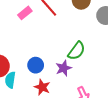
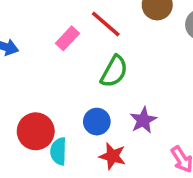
green semicircle: (77, 51) -> (114, 71), moved

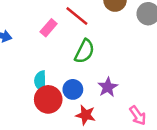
red circle: (36, 131) -> (48, 99), moved
cyan semicircle: (58, 151) -> (40, 81), moved

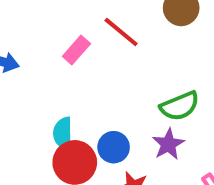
green semicircle: (84, 51) -> (180, 106), moved, turned 40

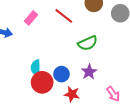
pink rectangle: (76, 50) -> (31, 18), moved
green semicircle: (180, 106) -> (88, 43), moved

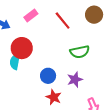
cyan semicircle: (36, 68) -> (15, 62), moved
red circle: (42, 82) -> (22, 48), moved

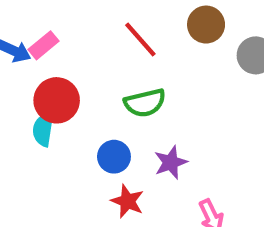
pink rectangle: (31, 16) -> (43, 45), moved
green semicircle: (80, 52) -> (145, 103), moved

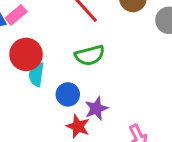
cyan semicircle: (43, 129) -> (36, 74), moved
purple star: (171, 162) -> (96, 108), moved

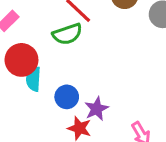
green semicircle: (90, 55) -> (67, 34), moved

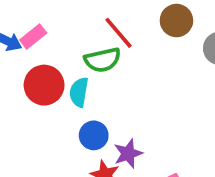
cyan semicircle: (33, 79) -> (79, 92), moved

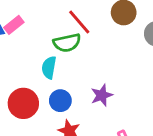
red circle: (44, 85) -> (23, 103), moved
purple star: (128, 154) -> (102, 95), moved

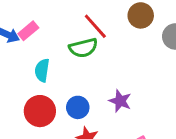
cyan semicircle: (49, 68) -> (42, 70), moved
purple star: (102, 95) -> (120, 101), turned -30

